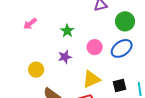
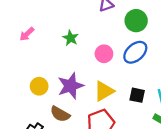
purple star: (65, 57) -> (71, 86), moved, size x1.6
black square: (120, 86) -> (137, 95), turned 32

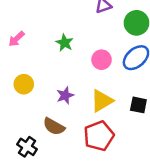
yellow circle: (39, 86) -> (24, 84), moved
purple star: (71, 86) -> (65, 95), size x0.6

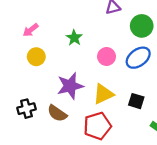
yellow circle: (24, 84) -> (36, 57), moved
purple star: (65, 95) -> (70, 86), size x1.6
black cross: (27, 147) -> (26, 109), moved, turned 36

